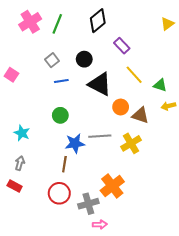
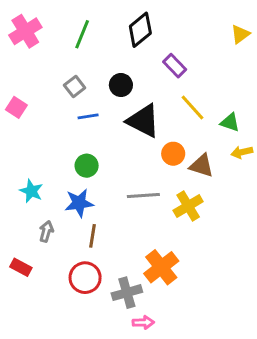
pink cross: (30, 22) -> (25, 31), moved
blue star: (75, 143) -> (79, 203), moved
gray arrow: (20, 163) -> (46, 231), moved

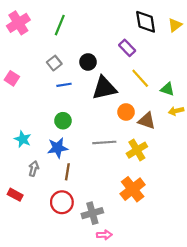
black diamond: (140, 30) -> (146, 22), moved, turned -60
black triangle: (143, 121) -> (104, 88), turned -40
orange cross: (161, 267) -> (133, 189), moved

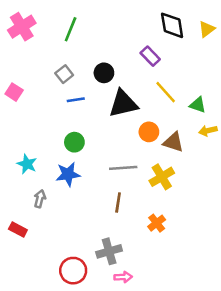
brown line: (67, 172) -> (118, 203), moved
orange cross: (133, 189) -> (157, 223), size x0.6
red circle: (62, 202) -> (73, 271), moved

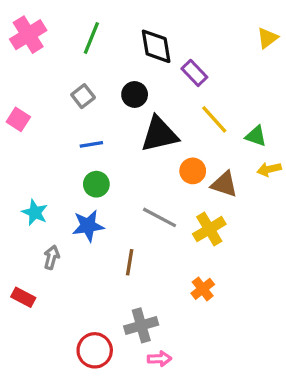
black diamond: (172, 25) -> (156, 46), moved
blue line: (76, 100) -> (91, 144), moved
gray line: (123, 168) -> (159, 217), turned 32
brown line: (118, 203) -> (130, 262), moved

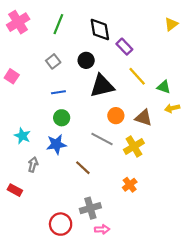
orange circle: (193, 171) -> (116, 116), moved
brown line: (130, 262) -> (83, 168), turned -56

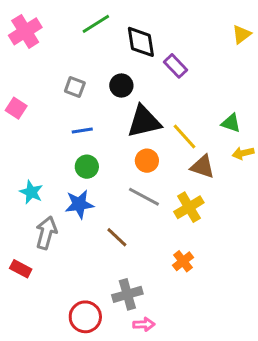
green line: (58, 24) -> (96, 24), moved, turned 36
gray square: (53, 61) -> (75, 87), turned -32
yellow line: (137, 76) -> (184, 137), moved
orange circle: (116, 116) -> (147, 161), moved
gray arrow: (33, 165) -> (46, 233), size x1.5

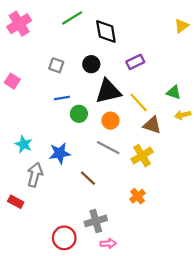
purple rectangle: (175, 66) -> (135, 62), moved, turned -72
green circle: (87, 167) -> (79, 114), moved

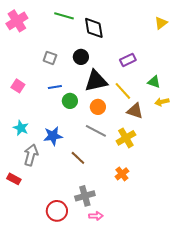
green line: (72, 18) -> (64, 16), turned 48
purple rectangle: (135, 62) -> (128, 60), moved
pink square: (12, 81) -> (18, 86), moved

